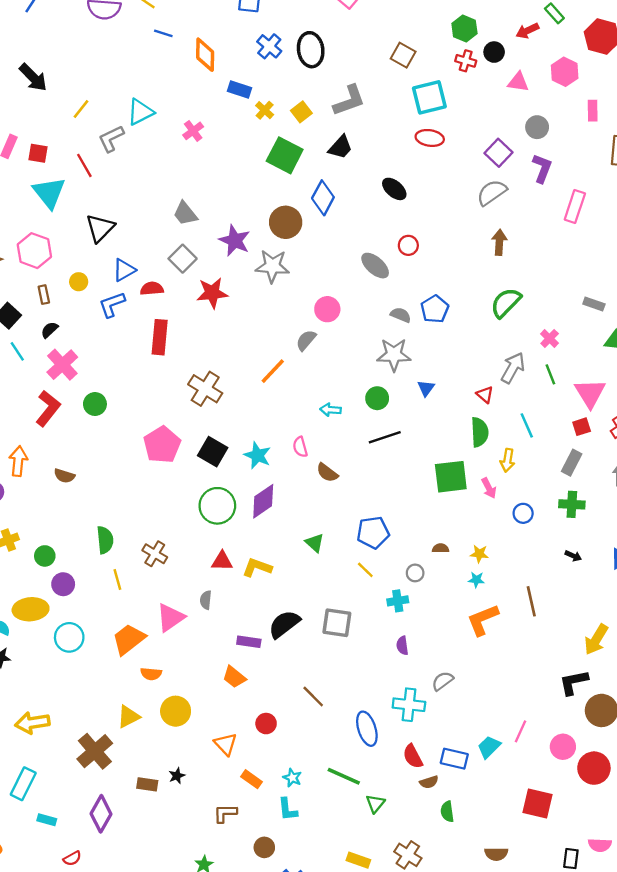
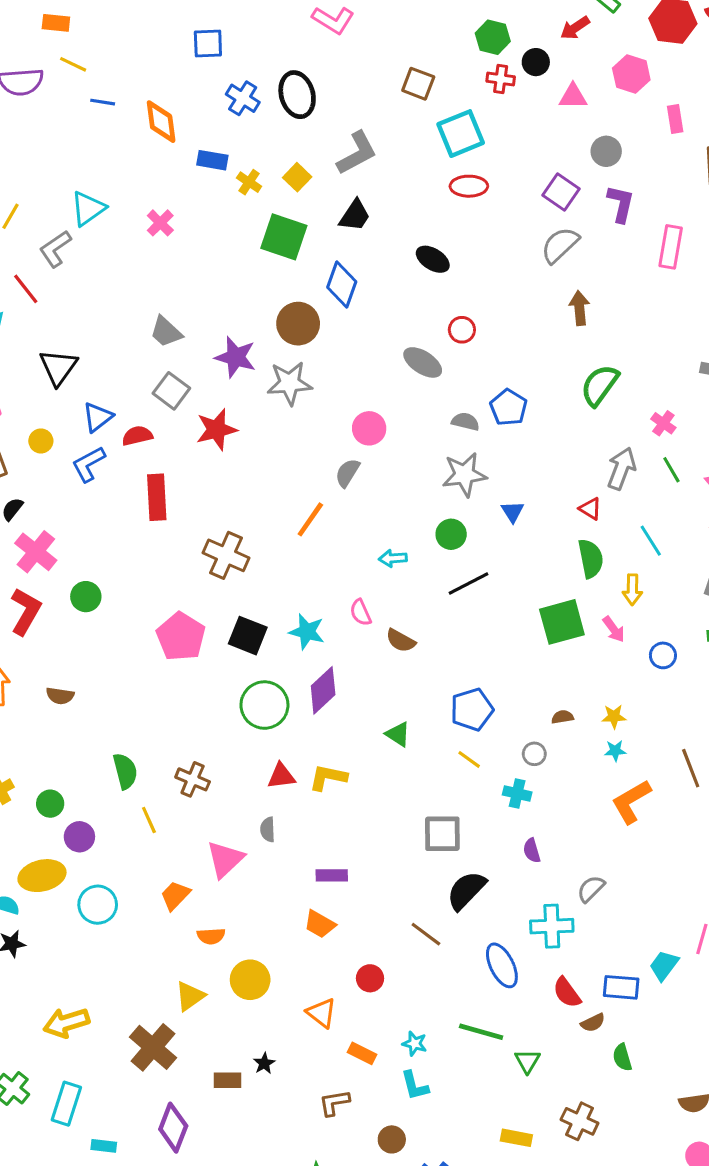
cyan cross: (398, 601) -> (517, 793), turned 30
black semicircle: (284, 624) -> (466, 890), moved
orange trapezoid: (129, 639) -> (175, 895), size x0.7

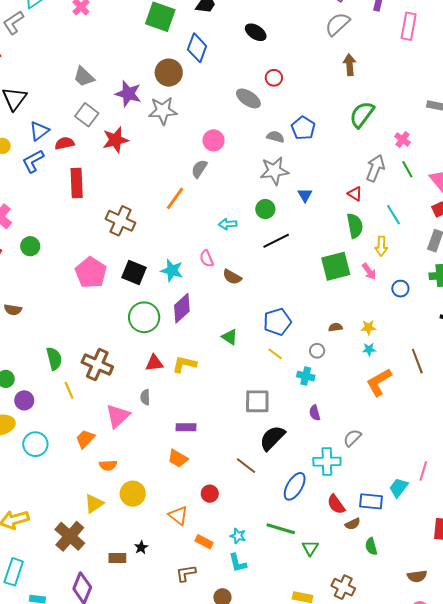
brown cross: (193, 779) -> (97, 365), size x1.4
blue ellipse: (502, 965) -> (295, 486), turned 56

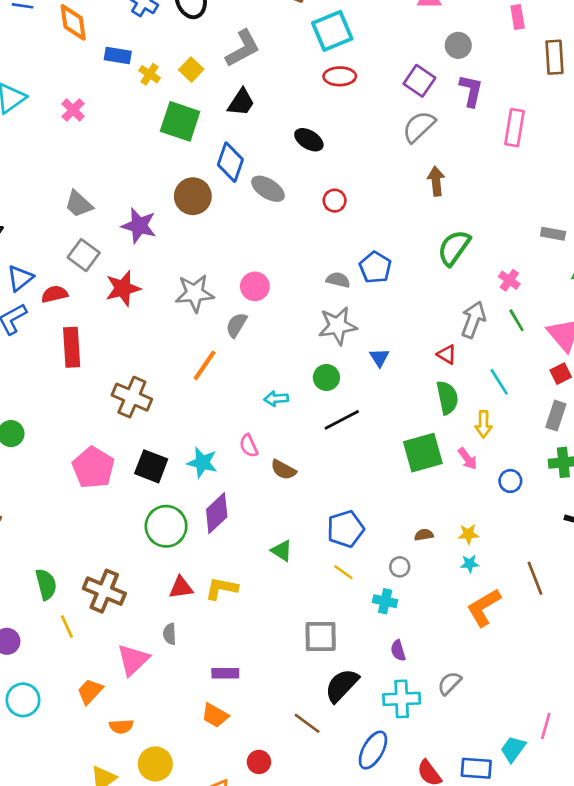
gray ellipse: (248, 98) -> (268, 189), moved
gray star: (163, 111) -> (195, 293), moved
cyan cross: (327, 462) -> (402, 699), moved

